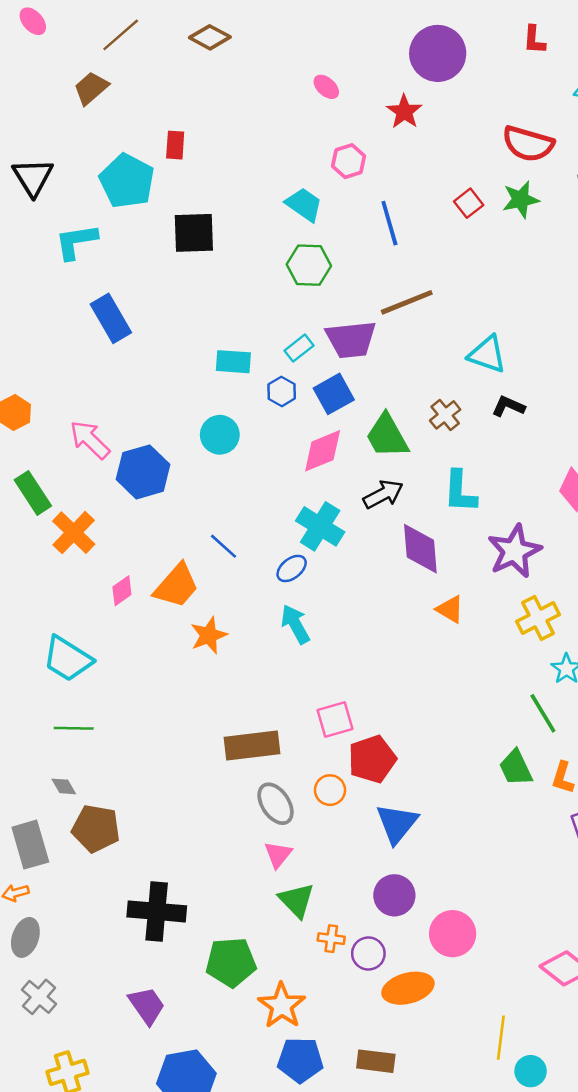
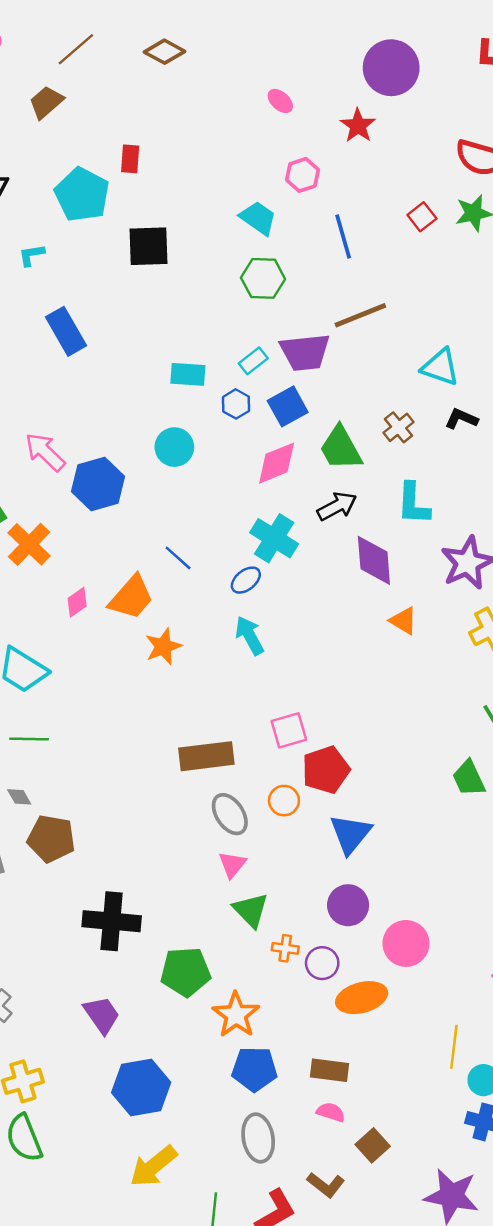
cyan L-shape: (76, 242) -> (32, 255), size x0.6

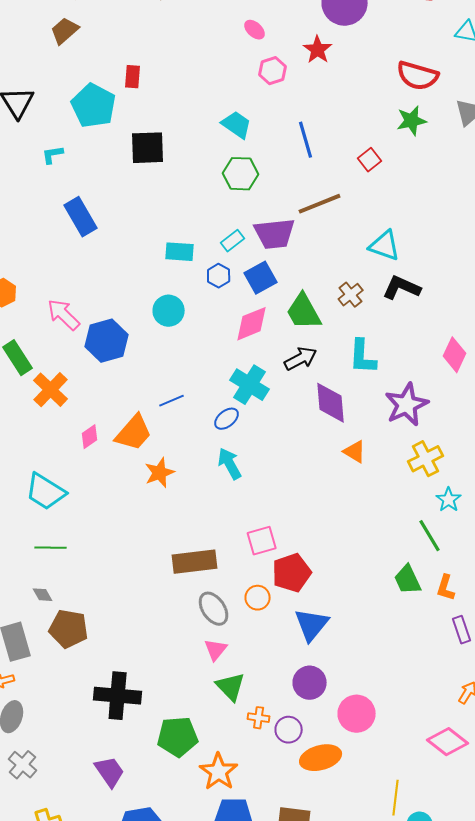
pink hexagon: (302, 175) -> (273, 71), moved
red square: (422, 217) -> (370, 160), moved
black L-shape: (461, 419) -> (402, 288), size x1.4
blue line: (178, 558) -> (172, 401), turned -65

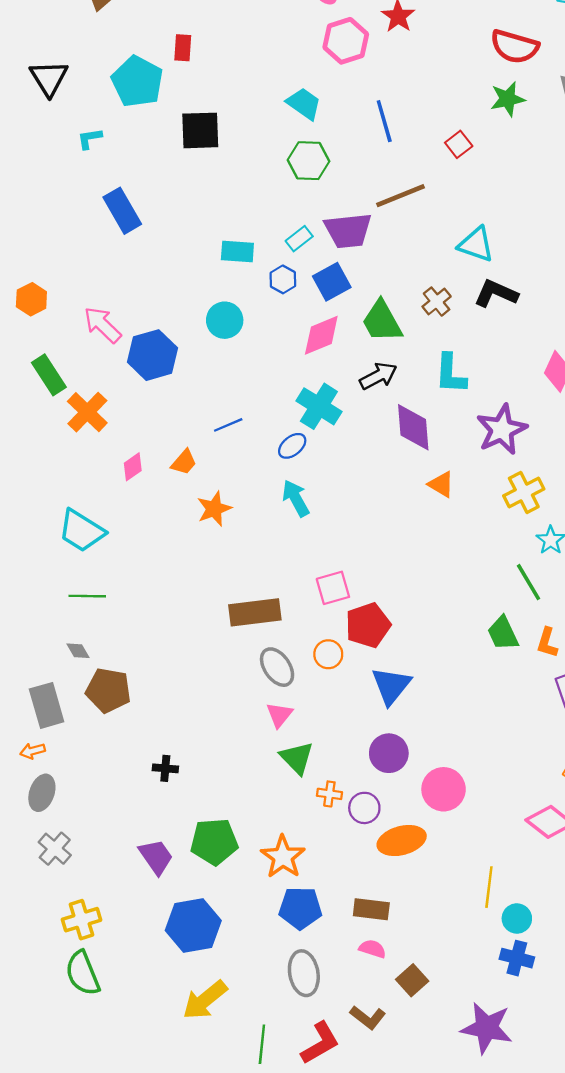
pink hexagon: (273, 71) -> (346, 41), size x1.4
orange trapezoid: (134, 433) -> (184, 462), size x0.6
black cross: (118, 696) -> (165, 768), size x0.5
green pentagon: (178, 737) -> (214, 842), moved

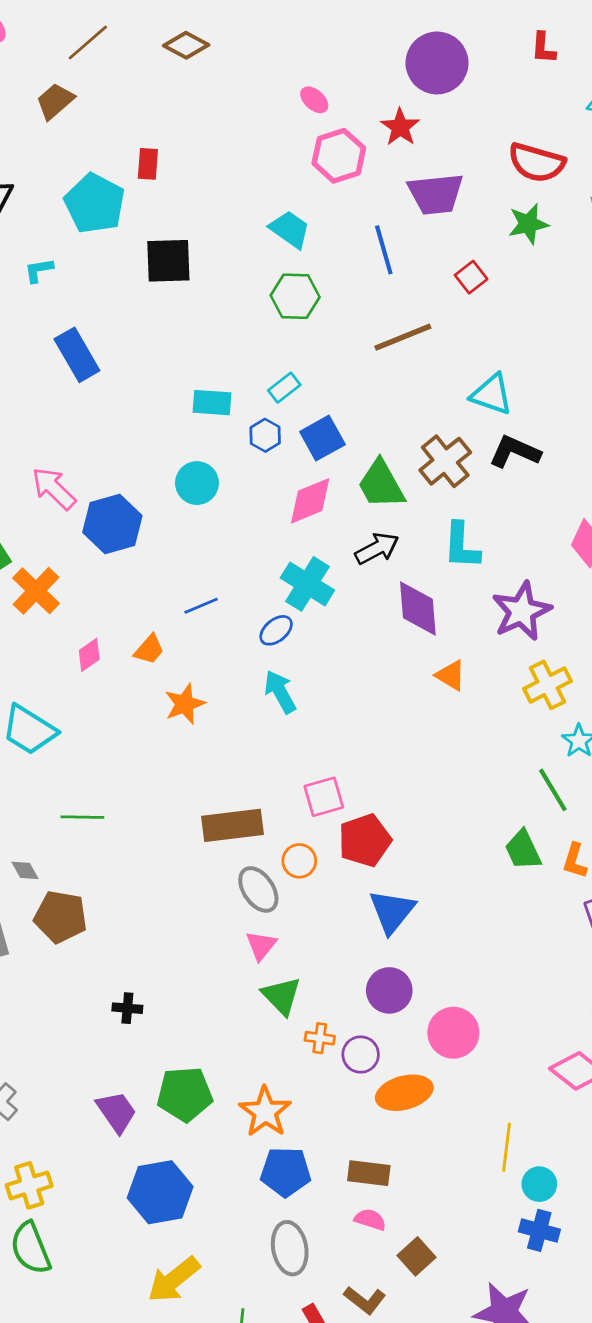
purple trapezoid: (348, 231) -> (436, 194), moved
brown cross: (437, 302) -> (445, 461), size x1.5
green line: (87, 596) -> (82, 817), moved
orange circle: (328, 654) -> (299, 861), moved

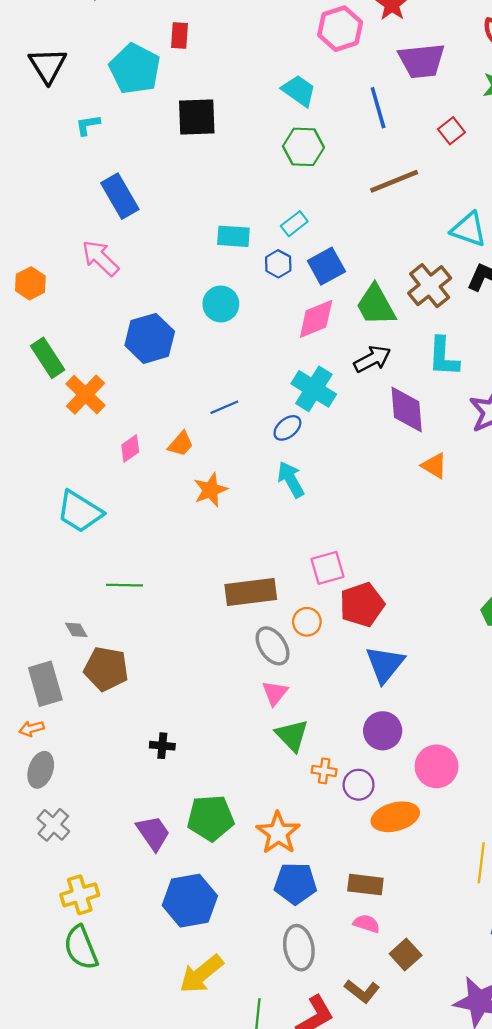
pink arrow: (54, 489) -> (100, 258), moved

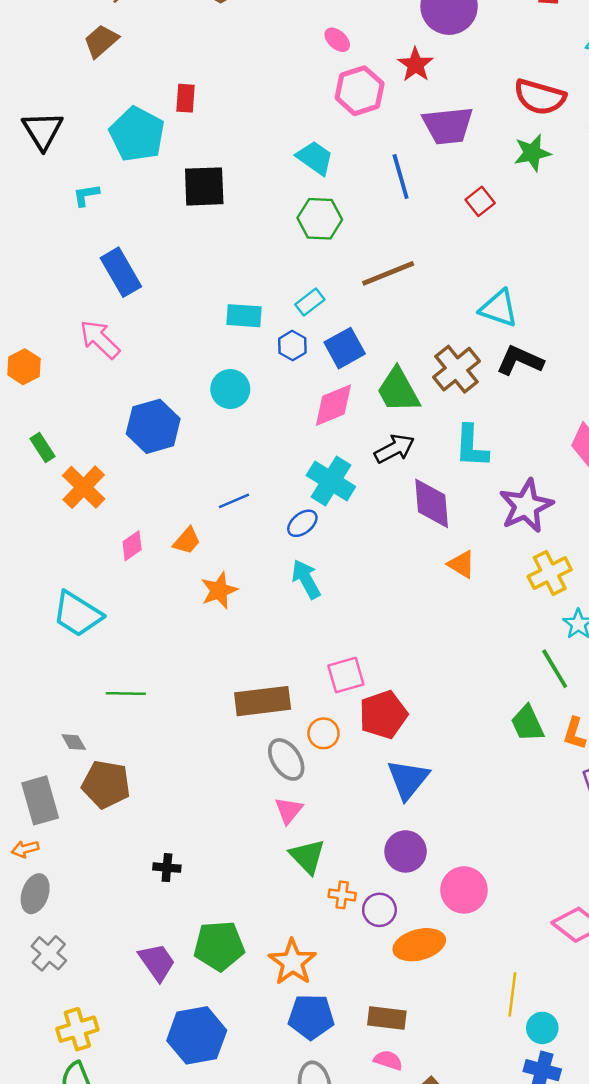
brown line: (394, 181) -> (388, 273), moved
green rectangle: (48, 358) -> (43, 447), size x0.7

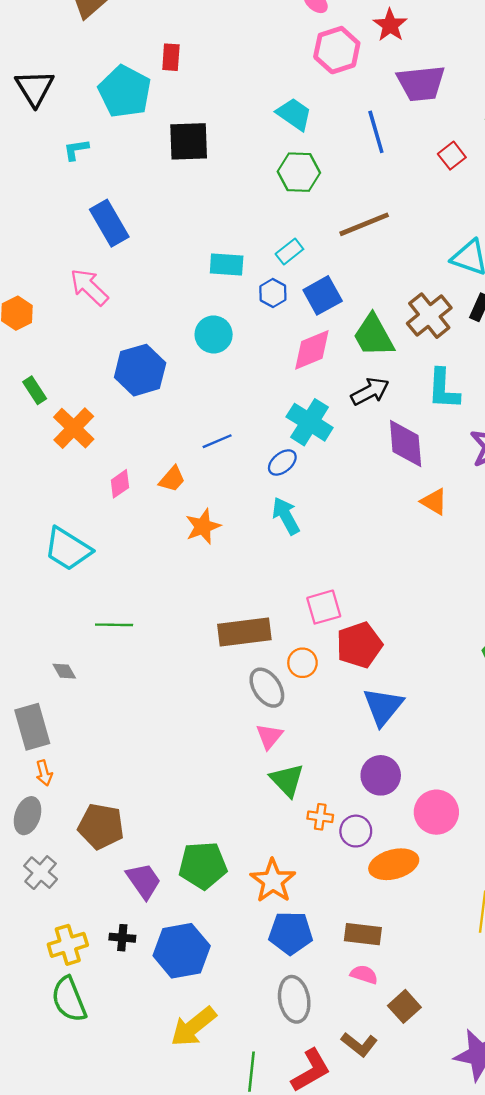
brown pentagon: (106, 784) -> (101, 826), moved
orange arrow: (25, 849) -> (44, 773), moved, turned -90
black cross: (167, 868) -> (122, 938), moved

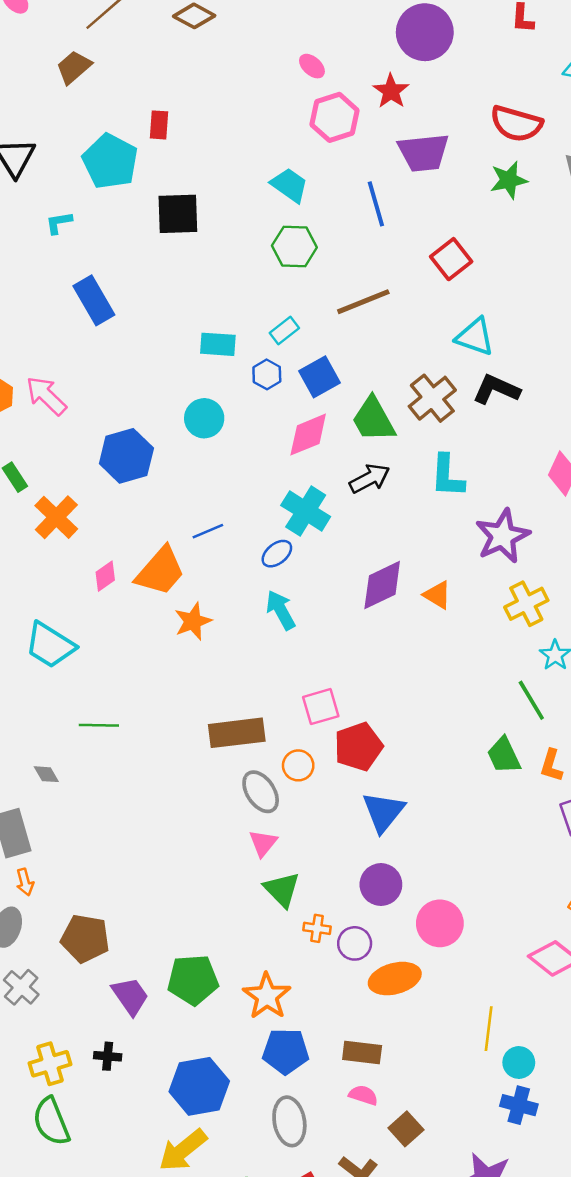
red square: (452, 156) -> (451, 259), moved, size x1.4
pink arrow: (89, 287) -> (46, 396), moved
purple diamond: (406, 444) -> (382, 585), moved, turned 69
orange trapezoid: (172, 479) -> (160, 571), size x1.8
blue hexagon: (182, 951) -> (199, 1086), moved

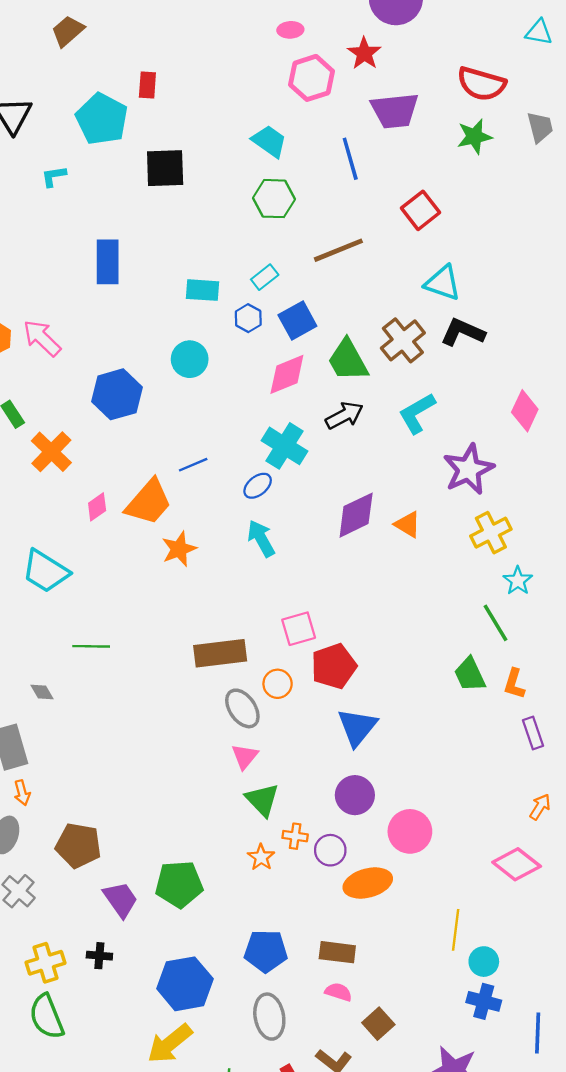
pink ellipse: (312, 66) -> (290, 30), turned -45
blue rectangle: (94, 300) -> (108, 262), moved, turned 30
cyan L-shape: (447, 476) -> (417, 413), turned 57
orange star: (267, 996) -> (261, 857), moved, size x0.6

